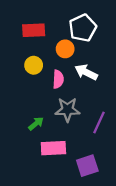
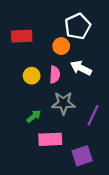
red rectangle: (34, 30) -> (22, 36), moved
yellow circle: (34, 65) -> (32, 76), moved

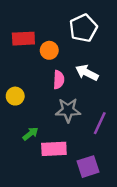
orange circle: (61, 46) -> (49, 50), moved
yellow circle: (32, 76) -> (15, 96), moved
green arrow: (34, 116) -> (30, 134), moved

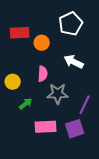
pink semicircle: (59, 80) -> (43, 74), moved
green arrow: (30, 134) -> (26, 104), moved
purple square: (88, 167) -> (75, 129), moved

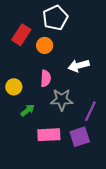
white pentagon: (71, 24) -> (55, 18), moved
red rectangle: (20, 33) -> (21, 35), turned -54
white arrow: (74, 62) -> (79, 66), turned -42

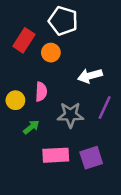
white pentagon: (55, 18) -> (63, 21), turned -30
pink semicircle: (46, 78) -> (41, 92), moved
purple line: (90, 111) -> (105, 108), moved

